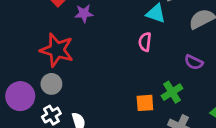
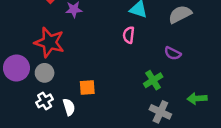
purple circle: (20, 96) -> (16, 68), moved
orange square: (145, 103) -> (87, 88), moved

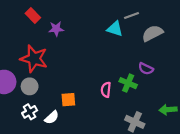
pink semicircle: (129, 35) -> (106, 90), moved
green cross: (153, 80) -> (128, 83), moved, turned -35
white semicircle: (69, 107) -> (52, 117), turned 64

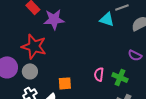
purple star: (56, 29) -> (54, 19), size x1.5
green cross: (128, 83) -> (120, 77), moved

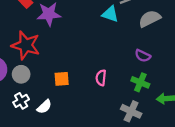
green cross: (120, 77) -> (140, 82), moved
orange square: (65, 83) -> (62, 79), moved

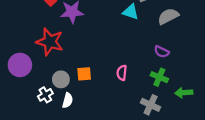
gray circle: (21, 74) -> (61, 79), moved
white semicircle: (44, 107) -> (68, 100), turned -32

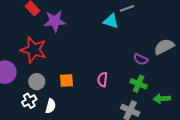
gray semicircle: (168, 16) -> (164, 47), moved
gray circle: (61, 79) -> (37, 82), moved

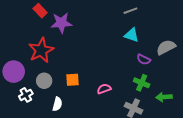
cyan triangle: (111, 21) -> (131, 35), moved
red star: (34, 50) -> (41, 50), turned 30
pink semicircle: (103, 80) -> (104, 89), moved, turned 64
white cross: (29, 101) -> (26, 95), moved

